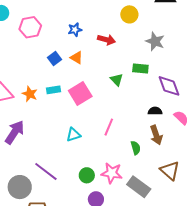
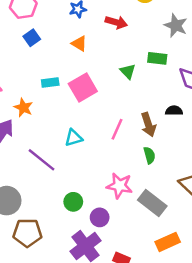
blue square: (54, 58) -> (32, 38), moved
orange star: (30, 94) -> (23, 108), moved
brown arrow: (156, 135) -> (148, 125), moved
purple line: (46, 172) -> (42, 160), moved
green circle: (87, 175) -> (73, 202), moved

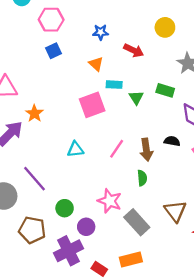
cyan rectangle: (50, 82) -> (114, 85), moved
purple line: (42, 160) -> (35, 179), moved
brown pentagon: (27, 233) -> (32, 230), moved
orange rectangle: (168, 242) -> (131, 260), moved

